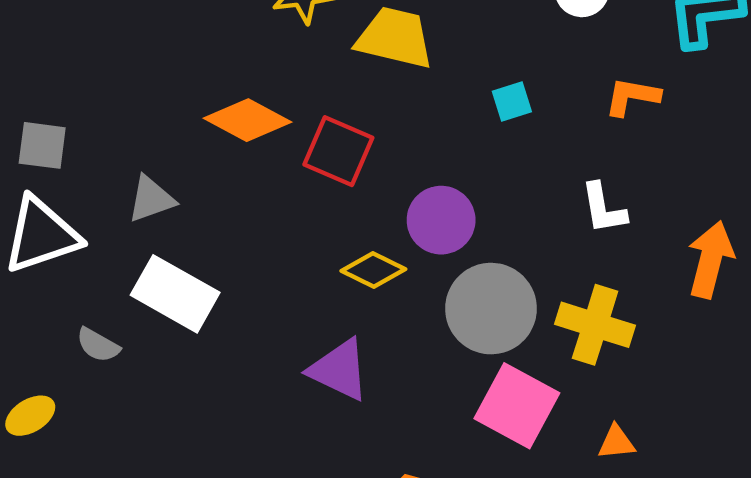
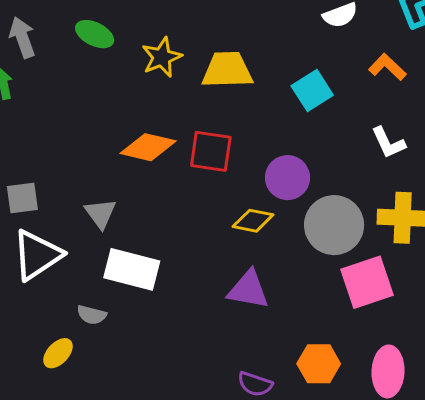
orange L-shape: (632, 97) -> (387, 67), turned 48
cyan square: (512, 101) -> (312, 91), size x1.5
gray triangle: (151, 199) -> (100, 213), turned -32
pink square: (517, 406) -> (367, 282), turned -32
yellow ellipse: (30, 416) -> (58, 353), moved

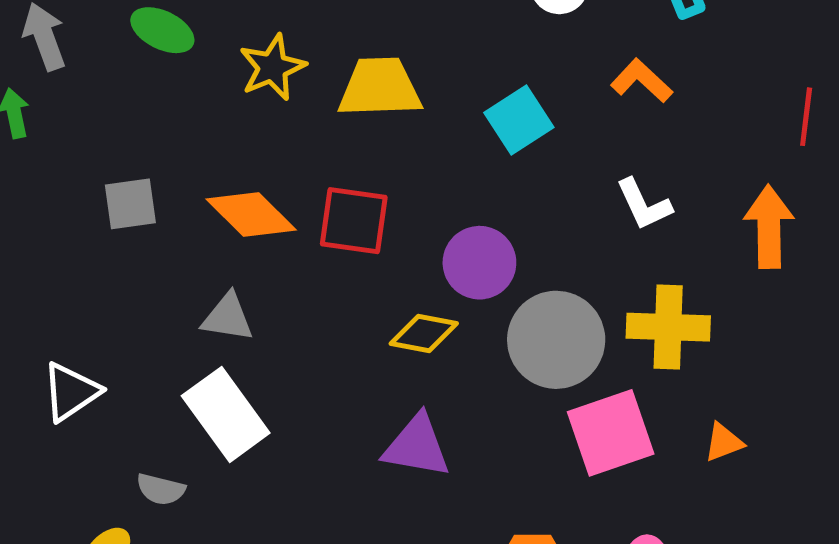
orange diamond: (148, 147) -> (251, 215), turned 32
gray square: (22, 198) -> (130, 204), moved
gray triangle: (100, 213) -> (228, 317), moved, turned -44
white triangle: (37, 255) -> (71, 392), size x0.7
white rectangle: (132, 269) -> (226, 414), turned 40

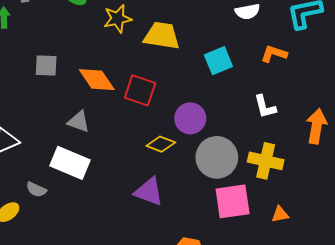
orange L-shape: (642, 81) -> (274, 54), turned -35
white rectangle: (226, 414) -> (70, 163), turned -42

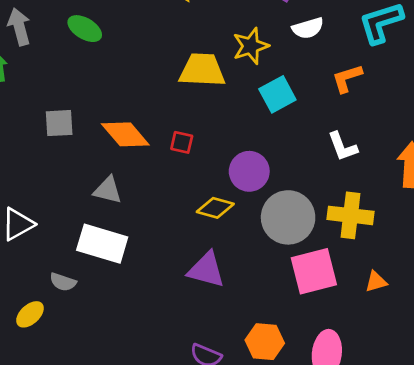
yellow star: (118, 19) -> (251, 46), moved
orange L-shape: (274, 54) -> (347, 78), turned -30
red square: (140, 90) -> (182, 142), size x0.6

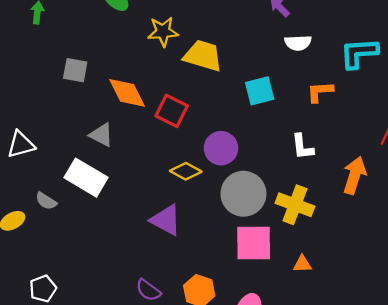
yellow star: (251, 46) -> (163, 32), moved
red square: (182, 142) -> (172, 111), size x1.6

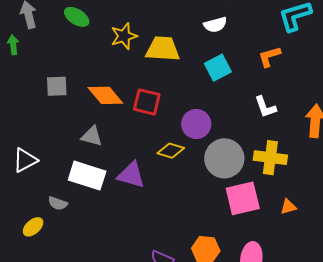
white semicircle: (298, 43) -> (215, 25), moved
purple triangle: (166, 220) -> (131, 175), moved

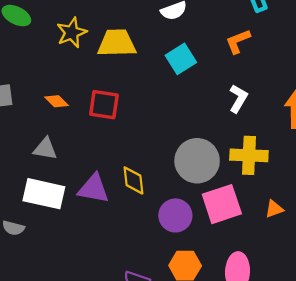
orange diamond: (105, 95) -> (57, 101), size x0.6
white L-shape: (265, 107) -> (238, 98), turned -125
purple circle: (196, 124) -> (175, 215), moved
yellow diamond: (171, 151) -> (134, 180), moved, turned 72

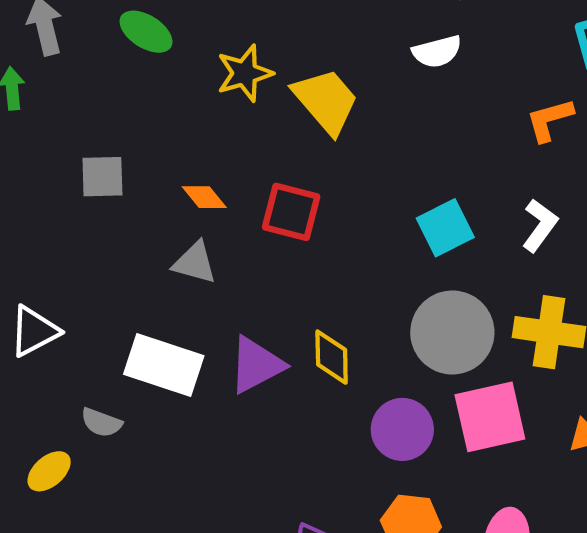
yellow trapezoid: (117, 43) -> (326, 101), turned 45
cyan square: (181, 59) -> (445, 228), moved
gray triangle: (45, 149) -> (195, 263), moved
purple triangle: (93, 189) -> (256, 365), turned -44

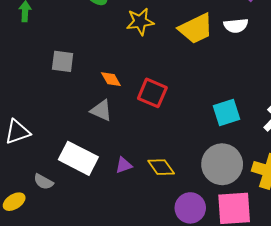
yellow trapezoid: (326, 101) -> (196, 29), moved, turned 96
yellow diamond: (332, 357) -> (161, 167), turned -44
purple triangle: (256, 365) -> (124, 165), size x0.6

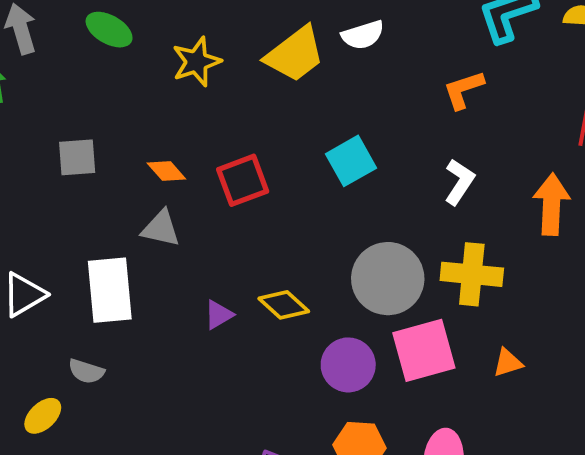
red square: (152, 93) -> (243, 180), turned -32
cyan square: (227, 112) -> (351, 161), moved
white rectangle: (78, 158) -> (110, 290), moved, turned 69

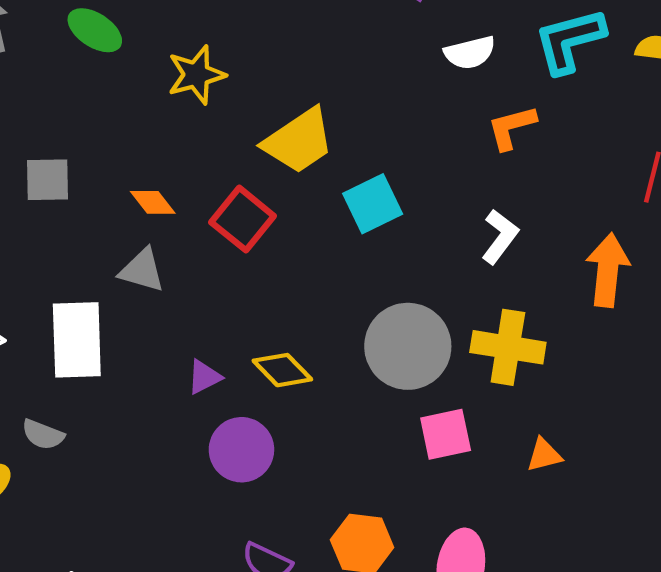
white semicircle: (363, 35) -> (470, 53), moved
yellow trapezoid: (295, 54) -> (299, 141), moved
red square: (243, 180) -> (243, 219), turned -34
pink square: (424, 350) -> (446, 434), size x0.7
purple circle: (348, 365) -> (241, 450), moved

